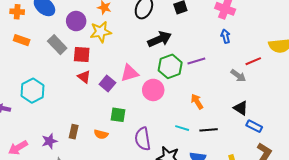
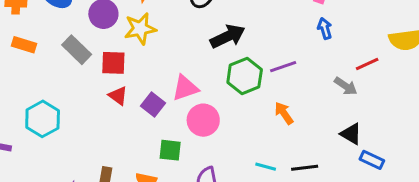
pink circle: (153, 90) -> (203, 120), moved
orange arrow: (197, 102) -> (284, 113), moved

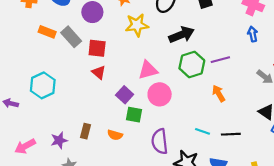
yellow star: (140, 29) -> (137, 25), moved
orange rectangle: (24, 45) -> (47, 32), moved
purple square: (153, 105) -> (125, 95), moved

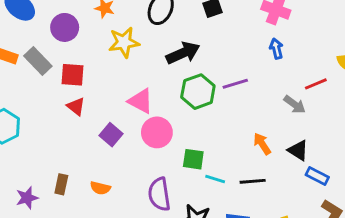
pink triangle: (148, 70) -> (141, 101), turned 45
orange arrow: (219, 93) -> (262, 144), moved
green square: (134, 115) -> (193, 159), moved

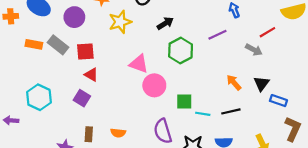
black arrow: (183, 53) -> (165, 23), size x0.7
purple line: (235, 84) -> (217, 35), moved
purple square: (111, 135) -> (82, 98), moved
black triangle: (298, 150) -> (261, 84), turned 42

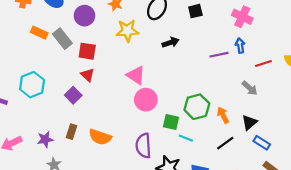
red line: (267, 32) -> (263, 63), moved
purple line: (217, 35) -> (219, 55), moved
green hexagon: (181, 50) -> (197, 107), moved
black line: (231, 111) -> (225, 143), moved, turned -36
orange semicircle: (118, 133) -> (100, 137), size x1.5

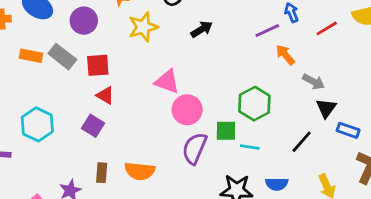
gray arrow: (250, 88) -> (314, 82), moved
orange arrow: (223, 115) -> (285, 55), moved
purple semicircle: (143, 146) -> (195, 148), moved, turned 40

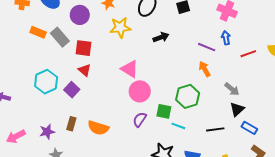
purple line: (267, 31) -> (207, 47), turned 36
orange arrow: (285, 55) -> (205, 69), moved
cyan hexagon: (37, 124) -> (46, 82), moved
black line: (302, 142) -> (215, 129), turned 30
purple semicircle: (195, 148) -> (140, 119), size x0.7

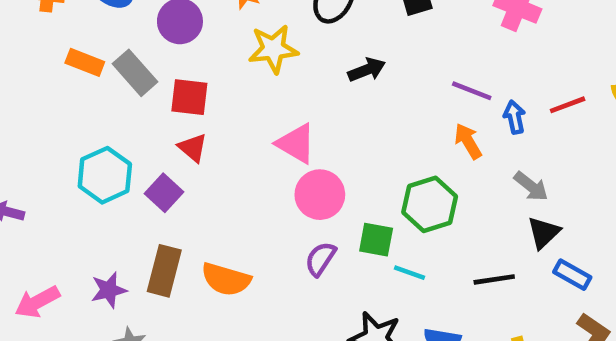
blue arrow: (226, 38) -> (515, 117), moved
brown rectangle: (71, 124) -> (164, 271), size x1.5

